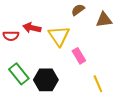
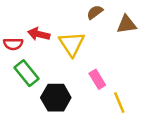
pink rectangle: (79, 56) -> (97, 79), moved
green rectangle: (19, 74) -> (27, 73), moved

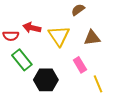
brown triangle: (127, 24) -> (92, 38), moved

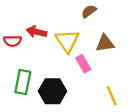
green rectangle: (22, 60) -> (23, 82), moved, turned 50
pink rectangle: (80, 65) -> (83, 64), moved

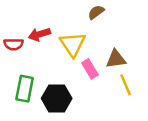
red arrow: (36, 32) -> (39, 34), turned -30
brown triangle: (105, 43) -> (116, 59), moved
yellow line: (112, 96) -> (126, 85), moved

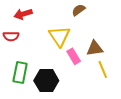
red arrow: (39, 34) -> (23, 14), moved

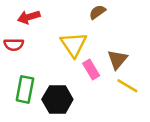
brown triangle: (95, 48) -> (117, 60), turned -42
yellow line: (103, 69) -> (127, 86), turned -36

